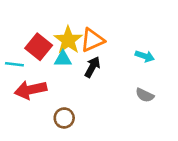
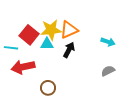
yellow star: (68, 40) -> (51, 30), turned 30
gray semicircle: (145, 95) -> (108, 71), turned 128

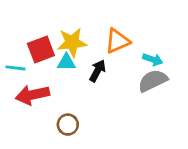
orange triangle: (69, 30) -> (117, 41), moved
red square: (29, 35) -> (41, 50), turned 30
gray semicircle: (108, 71) -> (153, 81), moved, size x1.5

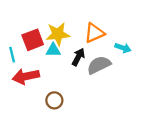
cyan line: (15, 68) -> (12, 55), turned 70
gray semicircle: (153, 81) -> (99, 65), moved

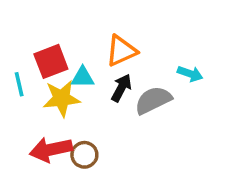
orange triangle: (94, 33) -> (121, 51), moved
yellow star: (58, 34) -> (61, 98), moved
red arrow: (26, 76) -> (51, 150), moved

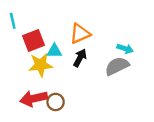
cyan line: (19, 84) -> (13, 21), moved
gray semicircle: (153, 100) -> (117, 66), moved

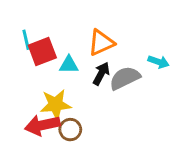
cyan line: (13, 21) -> (26, 40), moved
yellow star: (41, 65) -> (56, 105), moved
gray semicircle: (117, 66) -> (125, 78), moved

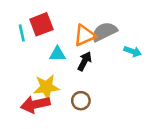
red square: (42, 52) -> (41, 24), moved
gray semicircle: (125, 78) -> (104, 32), moved
brown circle: (70, 130) -> (81, 101), moved

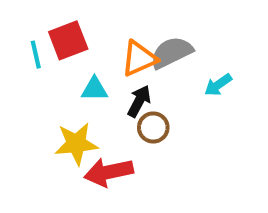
cyan arrow: (133, 51) -> (218, 85), turned 126
brown circle: (81, 101) -> (153, 127), moved
red arrow: (35, 104) -> (109, 172), moved

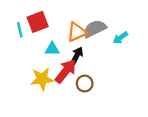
cyan arrow: (218, 85) -> (120, 38), moved
brown circle: (153, 127) -> (85, 84), moved
red arrow: (109, 172) -> (66, 71), moved, turned 140

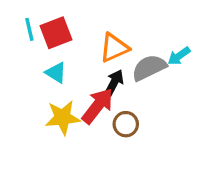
gray semicircle: (95, 29) -> (149, 68), moved
cyan line: (20, 30) -> (29, 29), moved
cyan triangle: (52, 49) -> (56, 73), moved, turned 32

